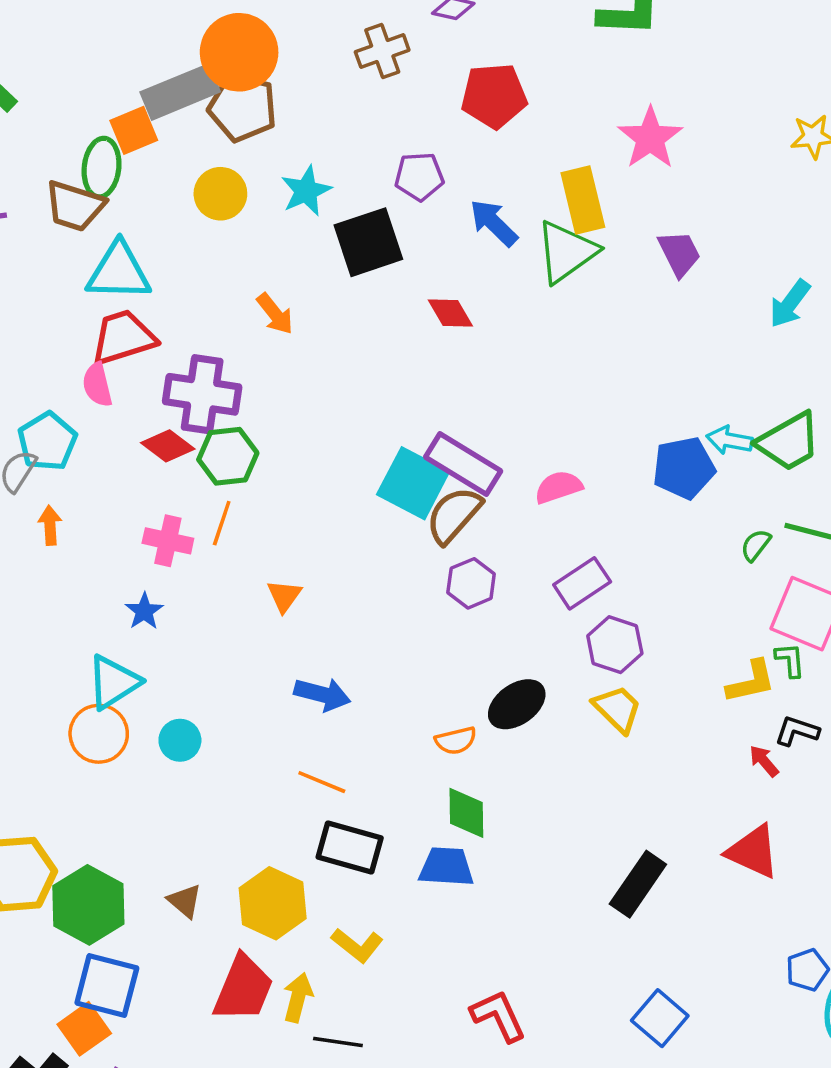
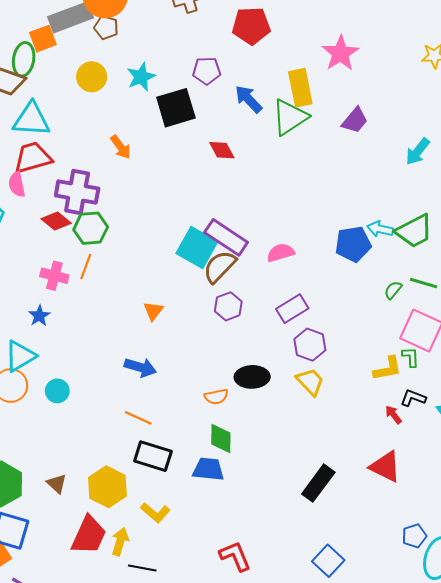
brown pentagon: (243, 107) -> (106, 27), size x0.6
purple trapezoid: (679, 253) -> (355, 120), turned 64
orange triangle: (284, 596) -> (153, 311), moved
black ellipse: (517, 704) -> (252, 377), turned 32

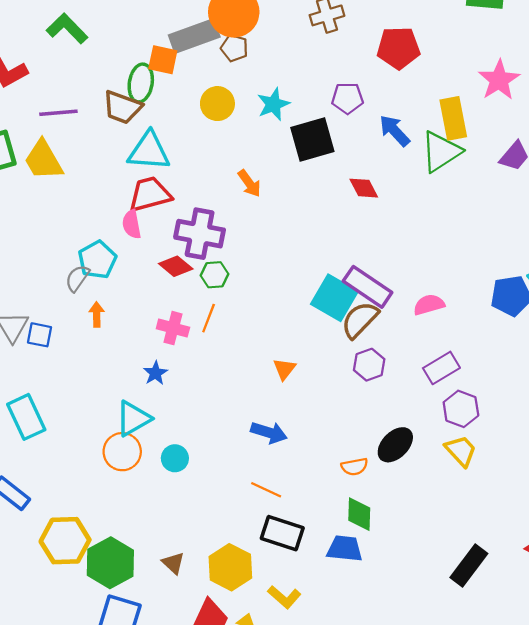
orange square: (43, 39) -> (163, 60), turned 32
green hexagon: (91, 228) -> (214, 275), size x0.7
black ellipse: (252, 377) -> (395, 445), turned -44

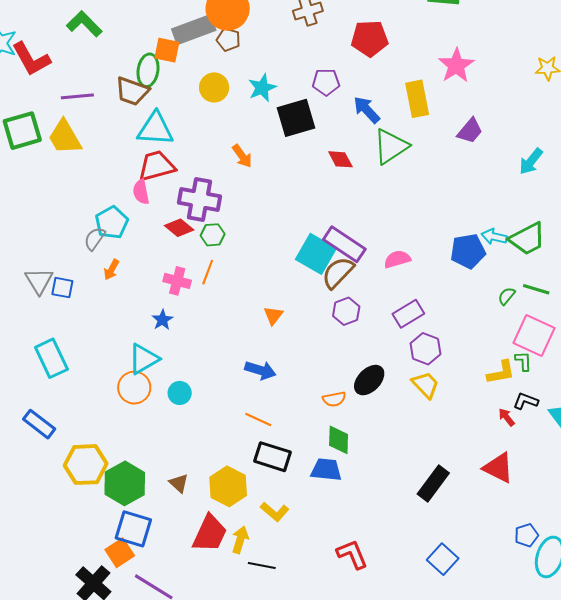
green triangle: (441, 152) -> (391, 146), moved
orange arrow: (97, 314) -> (111, 270), turned -150

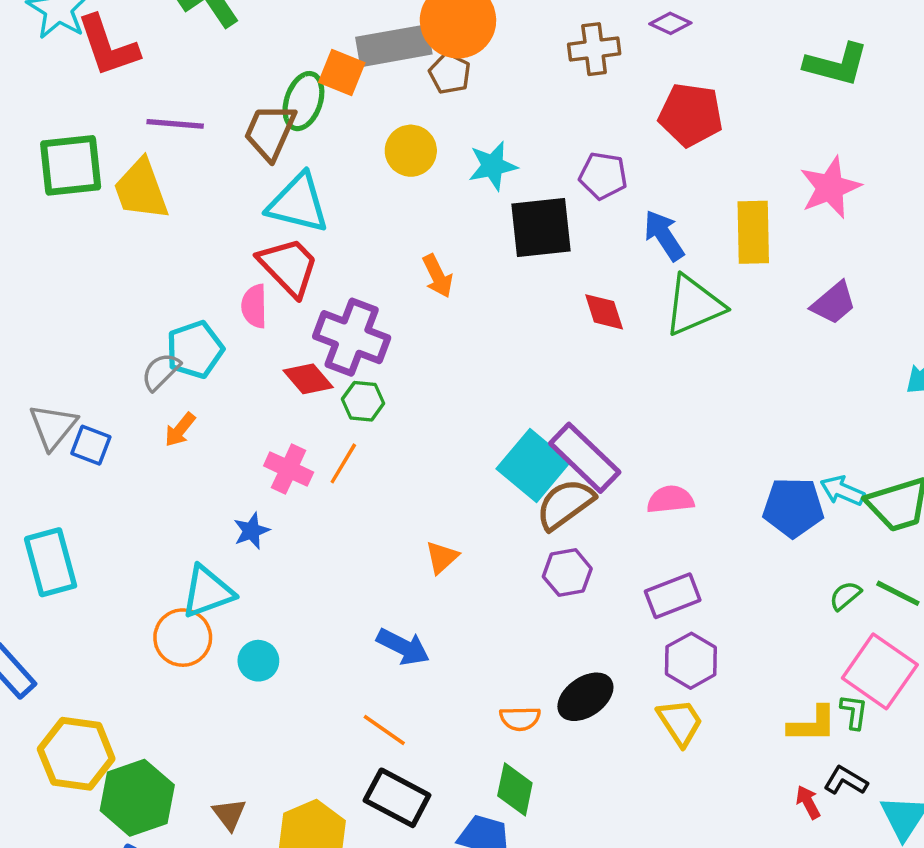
brown trapezoid: (132, 91) -> (270, 132), turned 84
red trapezoid: (157, 166) -> (289, 267), turned 51

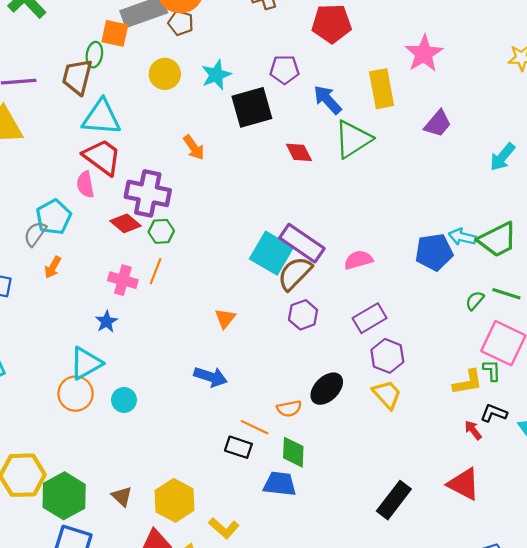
green ellipse: (303, 101) -> (94, 55), size x0.7
orange line: (384, 730) -> (255, 427), moved
black rectangle: (397, 798) -> (238, 447), moved, size x0.7

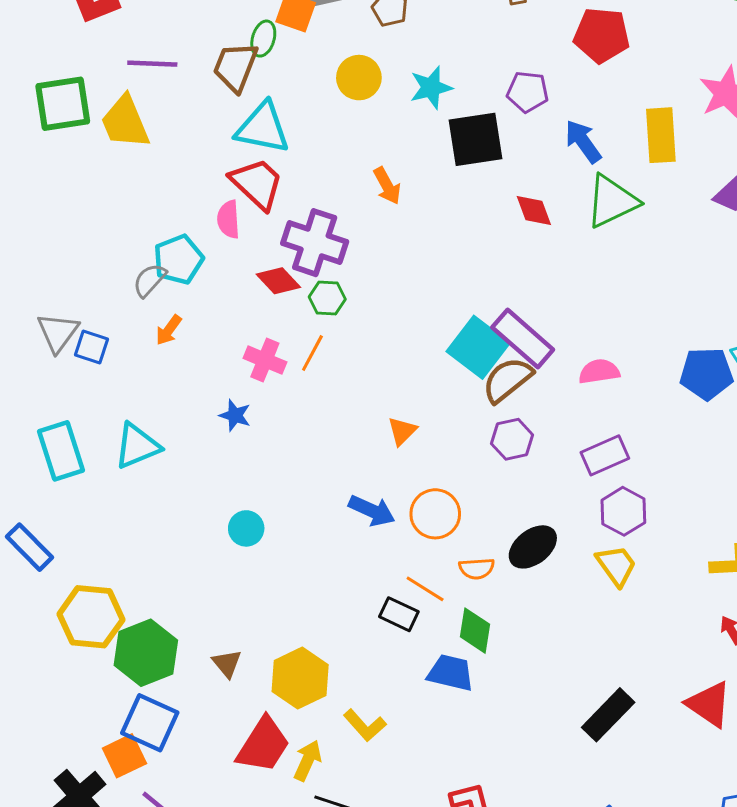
blue star: (106, 322) -> (235, 415), turned -30
cyan triangle: (86, 363) -> (137, 446), moved
orange circle: (76, 394) -> (435, 514), moved

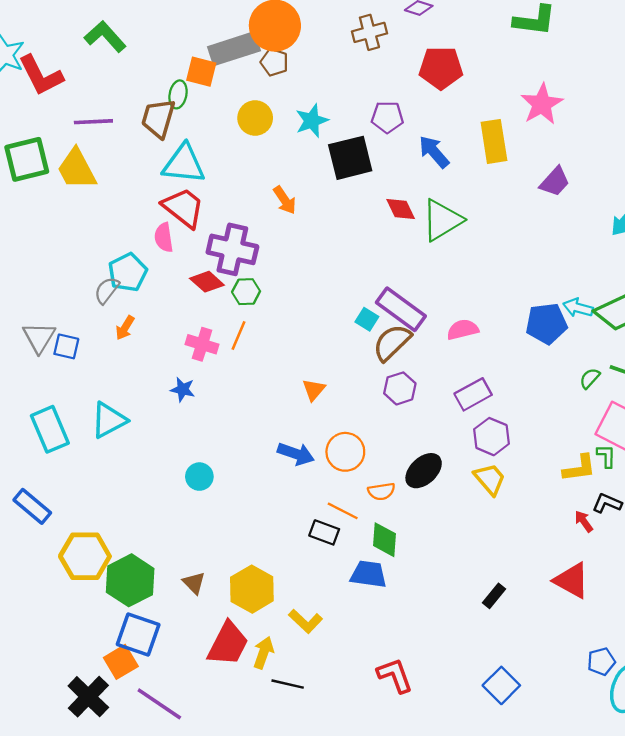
green triangle: (612, 201) -> (442, 220), moved
cyan square: (478, 347) -> (367, 319), size x0.5
black rectangle: (608, 715) -> (494, 596), size x0.6

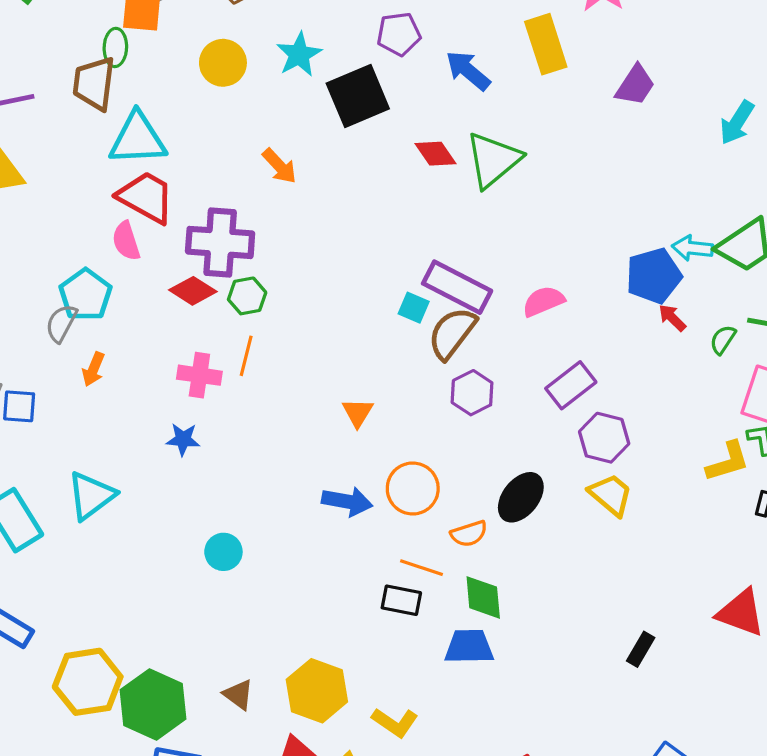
red arrow: (584, 521) -> (672, 318), moved

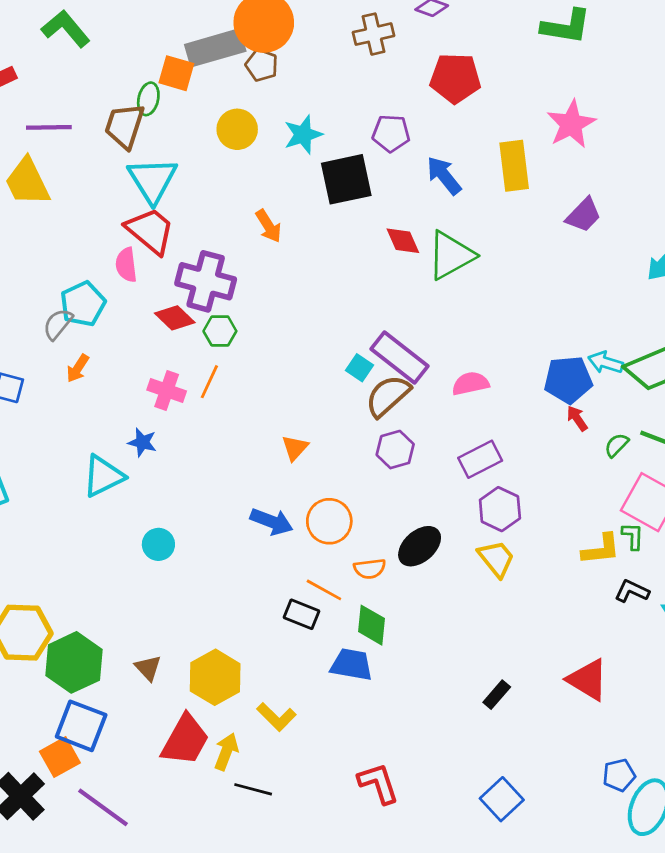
cyan triangle: (138, 139) -> (152, 180), turned 50
cyan triangle: (91, 496) -> (103, 476), moved

